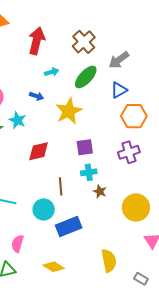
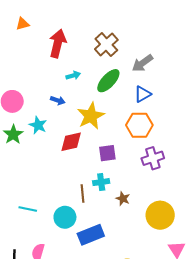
orange hexagon: (134, 116) -> (139, 125), moved
red diamond: (39, 151) -> (71, 142), moved
cyan cross: (89, 172) -> (101, 182), moved

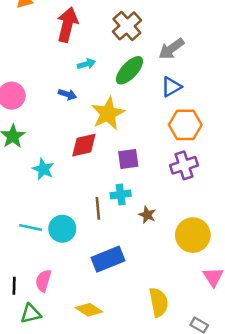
cyan star: (38, 125) -> (43, 169), moved
orange hexagon: (139, 125) -> (185, 125), moved
cyan circle: (65, 217) -> (62, 229), moved

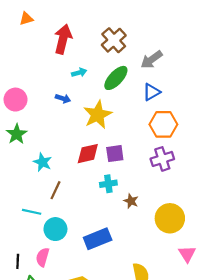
red diamond: (84, 145) -> (88, 154), moved
brown line: (98, 208) -> (55, 190), moved, turned 30
cyan circle: (62, 229) -> (55, 229), moved

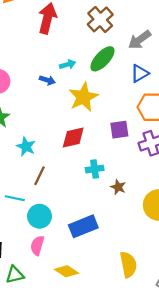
cyan arrow: (79, 73) -> (68, 64), moved
purple square: (115, 154) -> (119, 130), moved
pink semicircle: (42, 257) -> (37, 245), moved

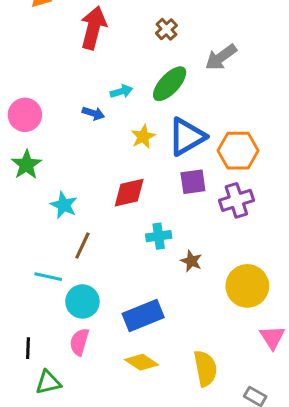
brown cross: (100, 19) -> (166, 29), size x0.6
blue triangle: (140, 73) -> (187, 137), moved, size x1.5
yellow star: (83, 97) -> (143, 137), size x0.6
yellow diamond: (66, 271) -> (142, 362), moved

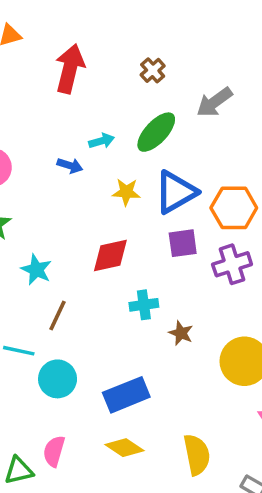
yellow star: (143, 137) -> (126, 192), turned 30
pink semicircle: (79, 342) -> (54, 451), moved

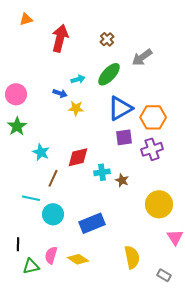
yellow star: (126, 192) -> (76, 108), moved
red diamond: (110, 255) -> (78, 157), moved
brown star: (181, 333) -> (122, 180), moved
yellow diamond: (124, 448) -> (78, 259), moved

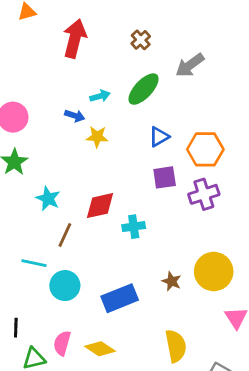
blue triangle: (120, 108) -> (159, 137), size x0.6
brown star: (122, 180) -> (172, 281), moved

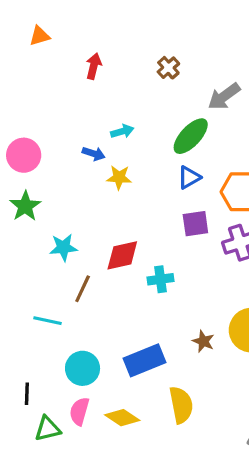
red arrow: (75, 38) -> (94, 66), size x0.6
green ellipse: (143, 89) -> (191, 136), moved
cyan star: (48, 199) -> (63, 247), turned -30
cyan circle: (65, 286) -> (83, 368), moved
yellow semicircle: (176, 346) -> (181, 405), moved

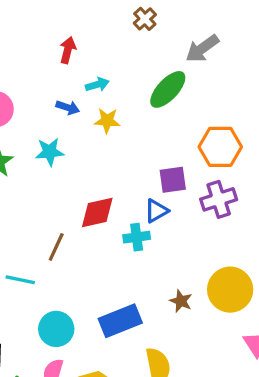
red arrow: (94, 66) -> (68, 50), moved
yellow star: (119, 177) -> (107, 121), moved
blue triangle: (189, 177) -> (156, 211), moved
cyan star: (63, 247) -> (50, 152), moved

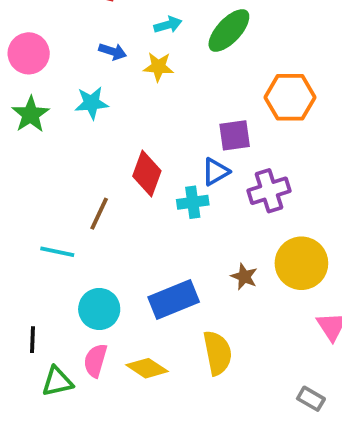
cyan arrow: (97, 85) -> (168, 25), moved
purple cross: (219, 199) -> (269, 191), moved
red diamond: (97, 212) -> (147, 174), turned -57

